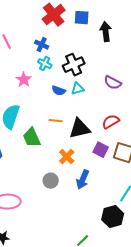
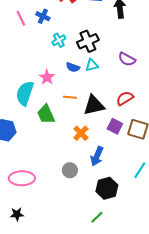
blue cross: (42, 45) -> (43, 16), moved
cyan cross: (45, 64) -> (59, 40), turned 32
pink star: (24, 80) -> (47, 77), moved
gray circle: (51, 181) -> (70, 170), moved
black hexagon: (113, 217) -> (107, 188), moved

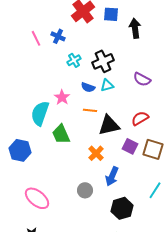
orange line: (70, 97) -> (90, 110), moved
pink ellipse: (22, 178) -> (37, 198), turned 40

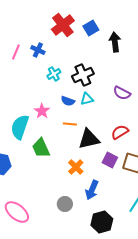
blue square: (111, 14) -> (91, 28), turned -35
pink line: (36, 38) -> (16, 52), turned 49

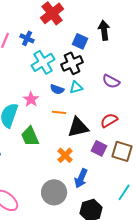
blue square: (91, 28) -> (80, 41), moved, turned -35
cyan cross: (54, 74) -> (43, 62), size x1.6
gray circle: (65, 204) -> (54, 192), size x1.6

